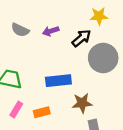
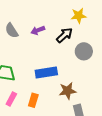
gray semicircle: (20, 30) -> (12, 31), turned 35
gray circle: (103, 58) -> (84, 51), size x0.7
orange rectangle: (42, 112) -> (33, 100), turned -56

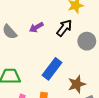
blue rectangle: (46, 72) -> (52, 69), turned -35

